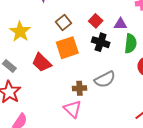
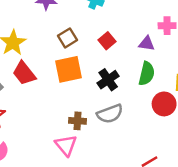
purple triangle: (120, 24) -> (147, 44), moved
black cross: (101, 42) -> (108, 80), moved, turned 30
red trapezoid: (42, 63) -> (24, 73), moved

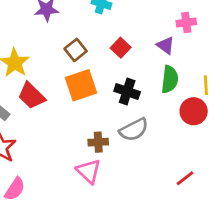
purple triangle: (147, 44) -> (166, 45), turned 35
black cross: (108, 80) -> (127, 91), turned -30

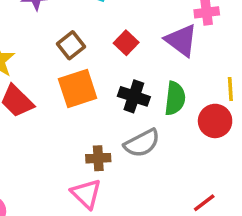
purple triangle: (166, 45) -> (181, 40), size x1.5
green semicircle: (170, 79) -> (175, 98), moved

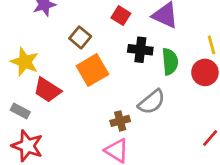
red square: (126, 43) -> (121, 16), moved
black cross: (134, 96) -> (140, 50), moved

